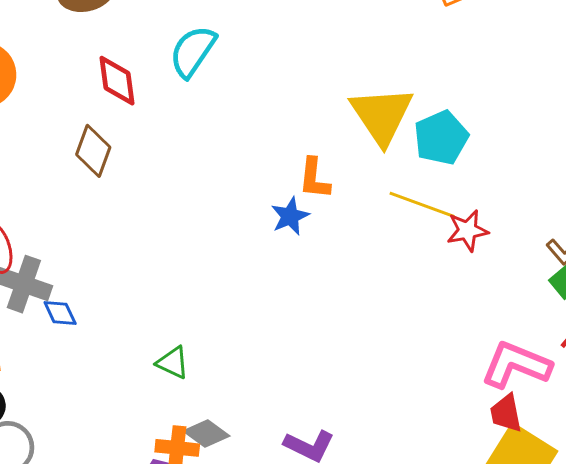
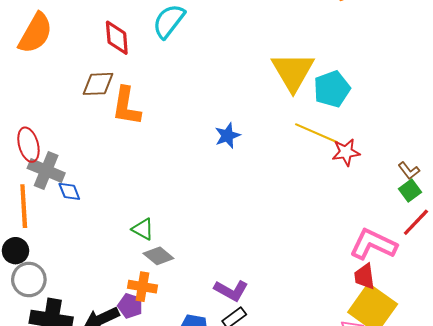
brown diamond: (93, 151) -> (98, 84), turned 64
orange L-shape: (314, 178) -> (126, 106), moved, size x1.4
gray diamond: (206, 433) -> (158, 256), moved

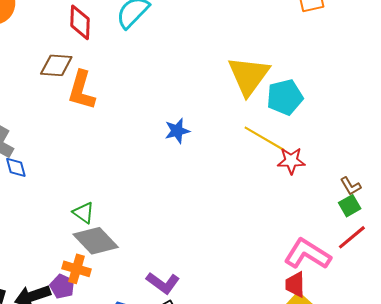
gray diamond: (158, 256) -> (96, 241), size x1.5

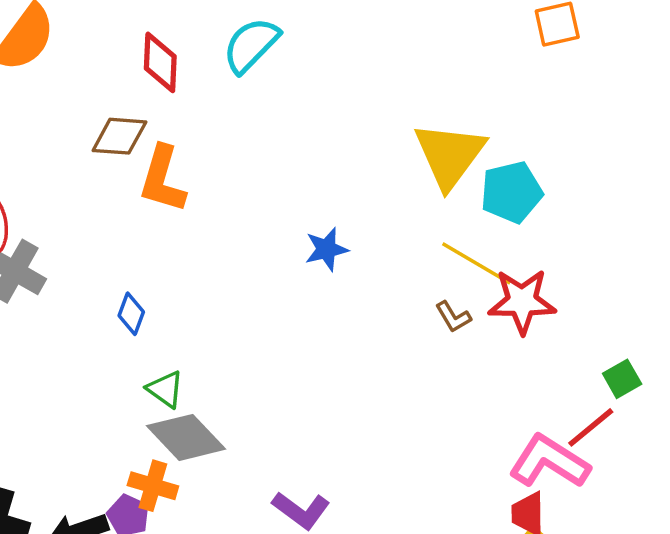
red star: (291, 161) -> (522, 301), size x1.4
blue diamond: (16, 167) -> (131, 314), moved, turned 35
brown L-shape: (351, 186) -> (453, 317), moved
red line: (352, 237) -> (591, 427), moved

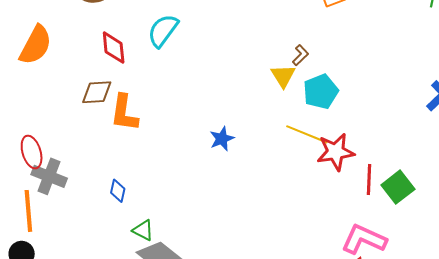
yellow triangle: (450, 155) -> (283, 76), size x0.6
brown L-shape: (453, 317) -> (300, 55), moved, turned -95
green square: (622, 379) -> (398, 187), size x1.5
red line: (591, 427) -> (369, 180), moved, turned -40

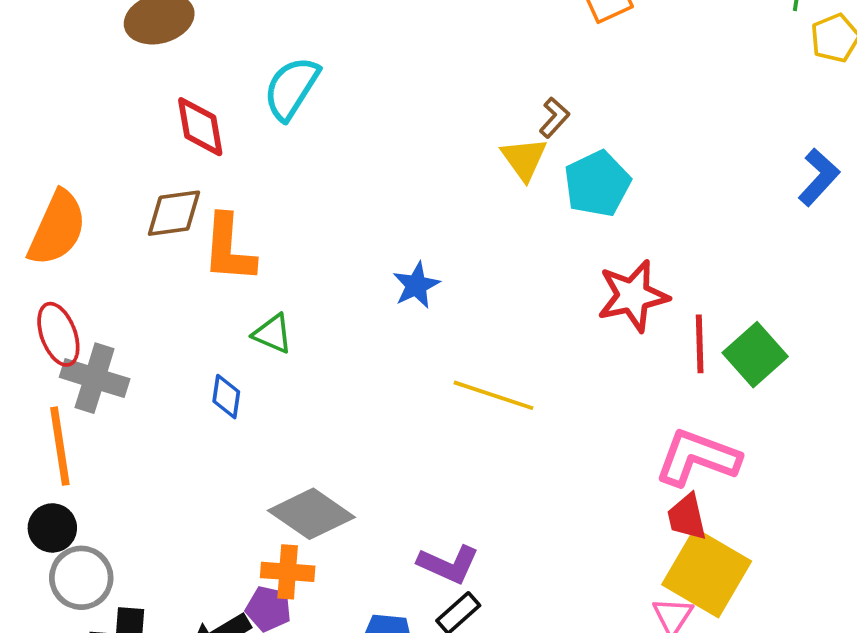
orange semicircle: (36, 45) -> (57, 228), moved
yellow line: (307, 134) -> (493, 395), moved
green triangle: (143, 230) -> (273, 334), moved

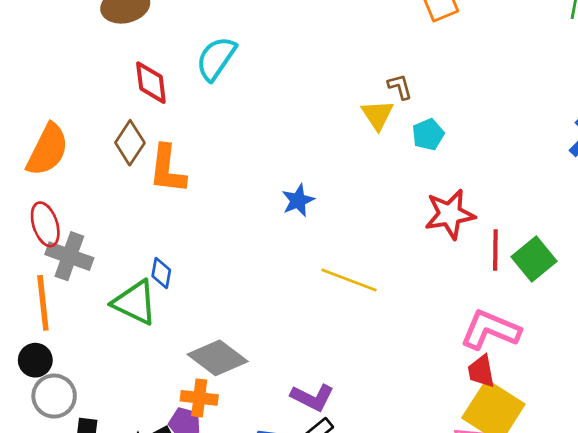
brown L-shape: (554, 118) -> (400, 87), turned -60
cyan pentagon: (597, 184) -> (428, 134), size x0.7
brown diamond: (174, 213) -> (130, 143), turned -51
green triangle: (273, 334) -> (135, 302), moved, size x1.6

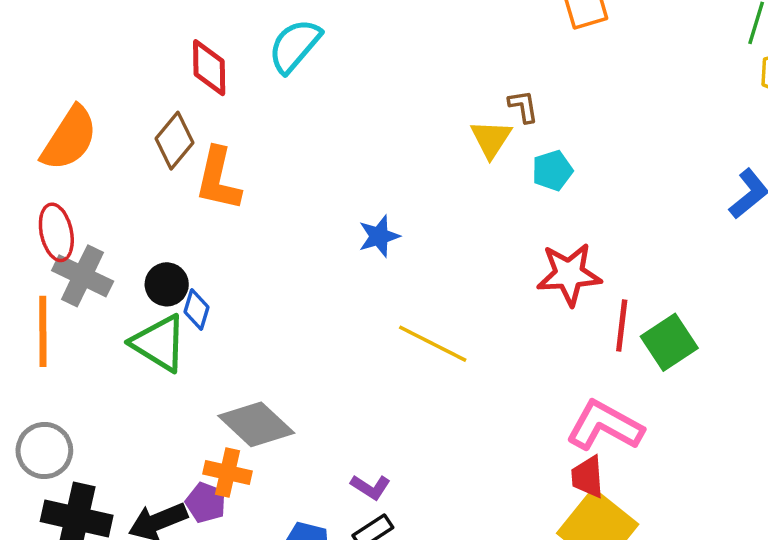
black circle: (35, 360) -> (167, 284), moved
purple L-shape: (312, 397) -> (371, 487), size x0.7

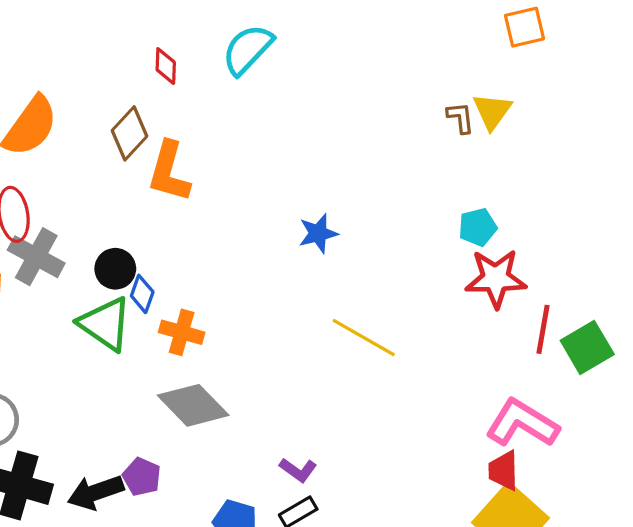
red diamond: (209, 68) -> (166, 66), size x0.7
yellow triangle: (491, 139) -> (492, 111), moved
cyan pentagon: (552, 171) -> (478, 227), moved
orange cross: (227, 473) -> (182, 332), moved

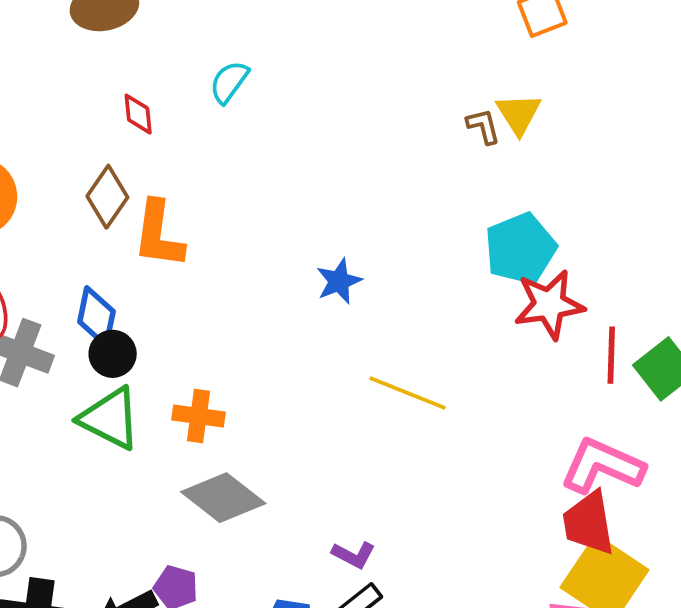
cyan semicircle: (248, 49) -> (229, 82), size x0.7
cyan pentagon: (478, 227) -> (520, 249), size x1.6
blue diamond: (142, 294) -> (96, 317), moved, size x1.4
red trapezoid: (504, 471) -> (589, 523), size x1.4

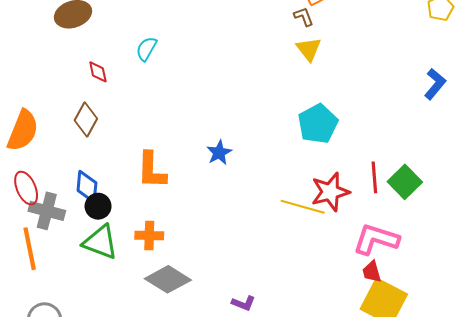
brown L-shape: (483, 126) -> (304, 17), moved
orange L-shape: (159, 234) -> (152, 170), moved
red star: (549, 304) -> (330, 192), moved
yellow line: (408, 393) -> (303, 207), moved
red trapezoid: (589, 523) -> (372, 272), size x0.6

